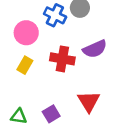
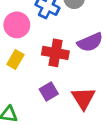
purple square: (51, 114) -> (49, 92), moved

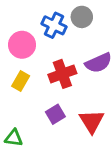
red cross: (55, 53) -> (62, 74), turned -30

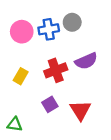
blue cross: (54, 25) -> (49, 29), turned -36
pink circle: (22, 45) -> (22, 32), moved

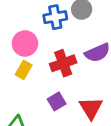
pink circle: (22, 32) -> (25, 43), moved

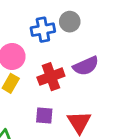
purple square: (57, 101) -> (44, 116), turned 36

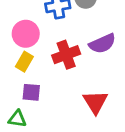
purple square: (44, 116) -> (31, 92), moved

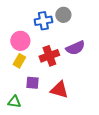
purple square: (31, 92) -> (32, 83), moved
red triangle: (95, 102) -> (59, 90), moved, turned -42

